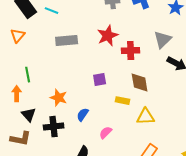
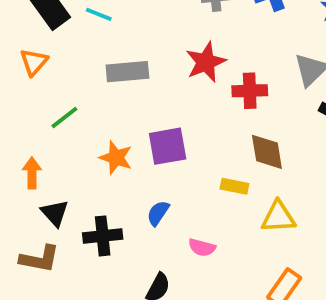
green line: (28, 75) -> (64, 118), moved, turned 63
purple square: (100, 80) -> (168, 146), moved, size x1.5
orange star: (59, 98) -> (116, 158), moved
pink semicircle: (106, 133) -> (202, 247), turned -120

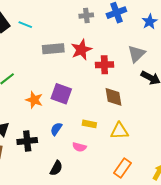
gray rectangle: (127, 72) -> (53, 49), moved
purple square: (168, 146) -> (61, 94), turned 30
yellow rectangle: (234, 186) -> (89, 124), moved

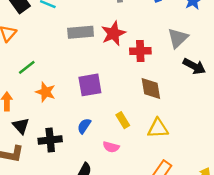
purple square: (61, 94) -> (90, 85), turned -30
orange star: (34, 100) -> (45, 92), moved
yellow rectangle: (89, 124) -> (123, 120), turned 48

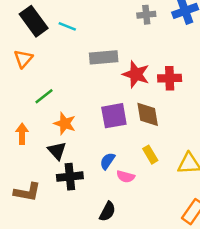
red star: (113, 33) -> (136, 74), moved, turned -30
brown diamond: (151, 88) -> (148, 114), moved
black triangle: (21, 126) -> (57, 151), moved
pink semicircle: (111, 147) -> (126, 177), moved

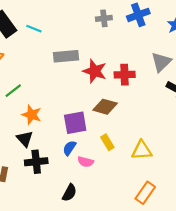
brown diamond: (148, 114) -> (105, 107), turned -65
purple square: (114, 116) -> (75, 123), moved

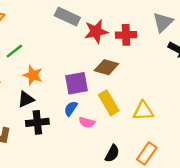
gray rectangle: (66, 56) -> (67, 16), turned 30
red star: (95, 71) -> (96, 31), turned -30
black triangle: (25, 139) -> (26, 99), turned 48
yellow rectangle: (107, 142) -> (109, 103), size x1.5
black semicircle: (69, 193) -> (112, 153), moved

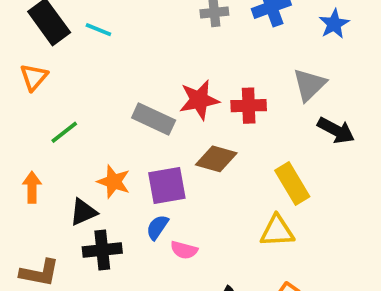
gray rectangle: (67, 16) -> (154, 119), moved
orange star: (33, 75) -> (114, 182), moved
yellow rectangle: (109, 103) -> (292, 184), moved

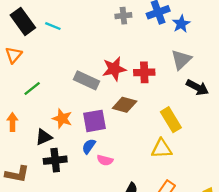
blue star: (334, 24) -> (181, 24), moved

